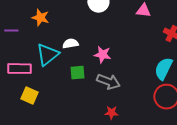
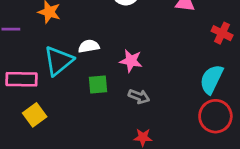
gray arrow: (108, 82) -> (139, 96), size x0.7
yellow square: (29, 96) -> (35, 115), turned 30

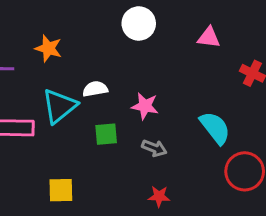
cyan semicircle: (211, 79) -> (215, 128), moved, turned 116
yellow square: (35, 115) -> (61, 190), moved, turned 35

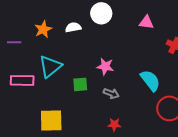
orange star: (48, 48) -> (43, 29), turned 30
white semicircle: (95, 89) -> (73, 27), moved
yellow square: (61, 190) -> (51, 120), size x1.4

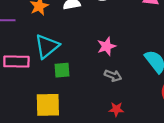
pink star: (105, 66) -> (106, 46), turned -30
green square: (80, 84) -> (62, 70), moved

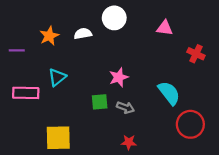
cyan triangle: (47, 46) -> (57, 77), size x0.7
green square: (62, 70) -> (100, 102), moved

